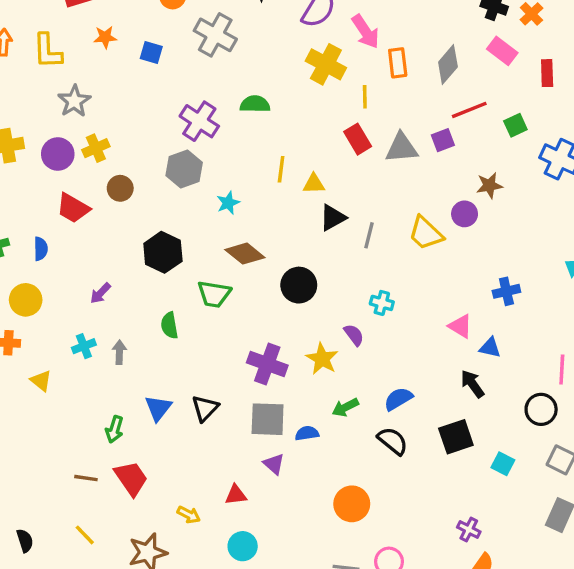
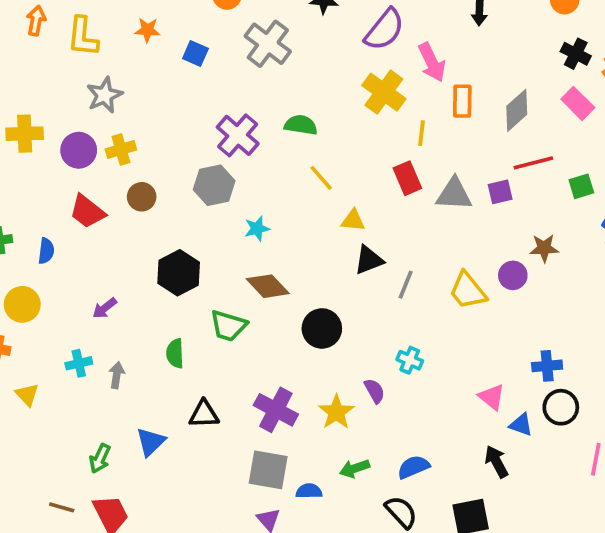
yellow line: (281, 169) -> (321, 178), moved, turned -56
black triangle: (205, 408) -> (204, 414), moved, turned 36
black circle: (541, 409) -> (561, 407), moved

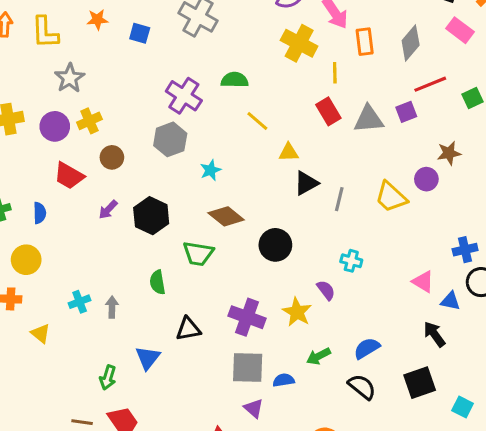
purple arrow: (105, 308) -> (108, 210), moved

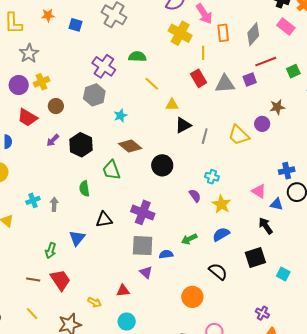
green trapezoid: (198, 253) -> (111, 170), turned 60
yellow star: (297, 312) -> (221, 204), moved
black semicircle: (362, 387) -> (218, 271), moved

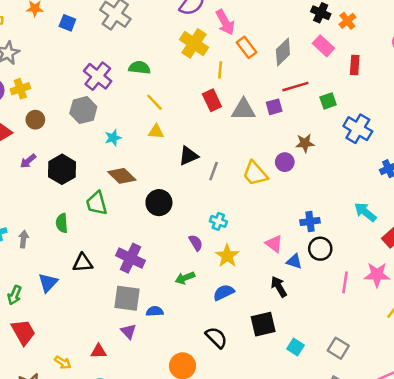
orange rectangle: (223, 33) -> (246, 47), turned -36
yellow triangle: (172, 105) -> (156, 132), moved
green arrow: (189, 239) -> (185, 278), moved

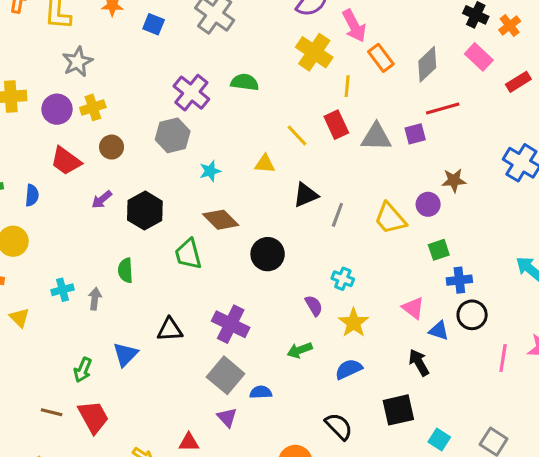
red rectangle: (355, 65) -> (518, 82), turned 54
green square: (328, 101) -> (439, 250), moved
yellow line: (154, 102) -> (297, 136), moved
green semicircle: (62, 223) -> (125, 270), moved
gray square: (127, 298) -> (226, 375), turned 32

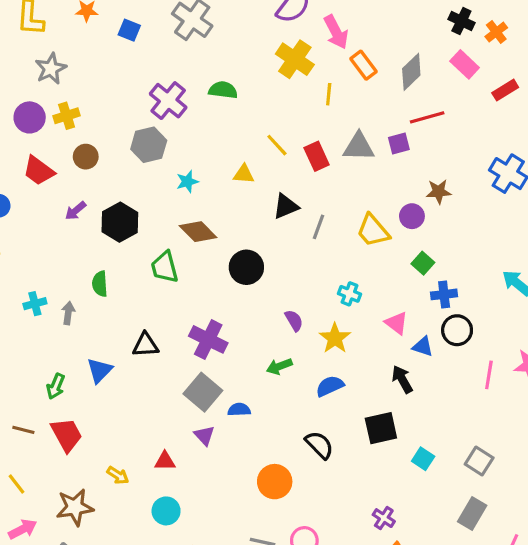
red rectangle: (336, 125) -> (317, 156), moved
green square: (439, 250) -> (423, 263), turned -30
cyan cross: (343, 279) -> (350, 294), moved

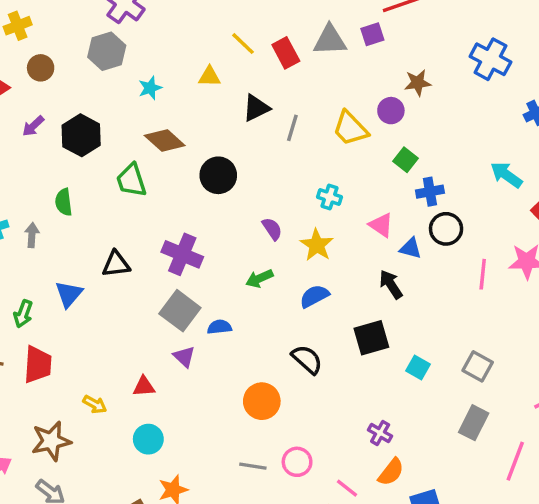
red trapezoid: (67, 435) -> (38, 365), turned 36

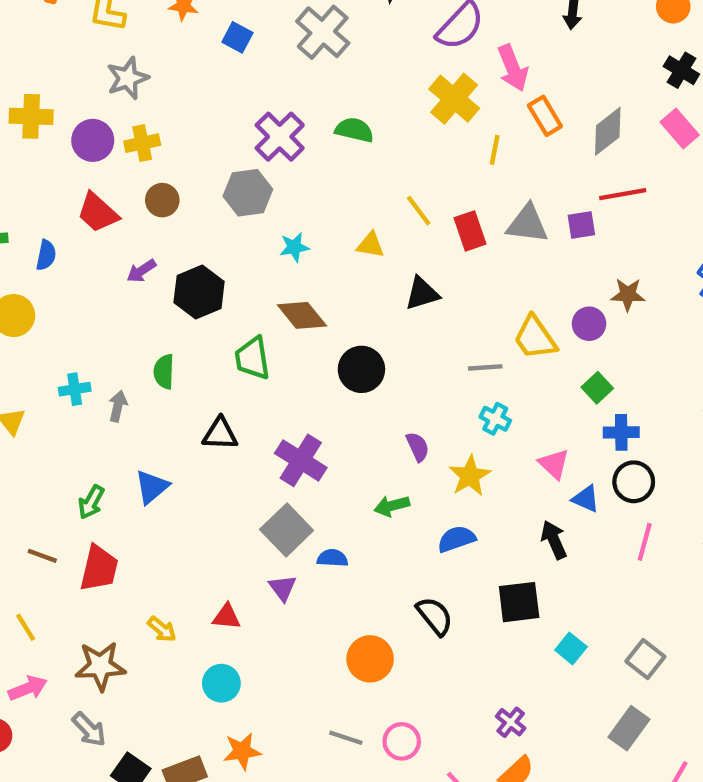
gray line: (292, 128) -> (485, 367), moved, turned 60
black triangle: (116, 264) -> (220, 434), moved
pink line: (483, 274) -> (645, 542), moved

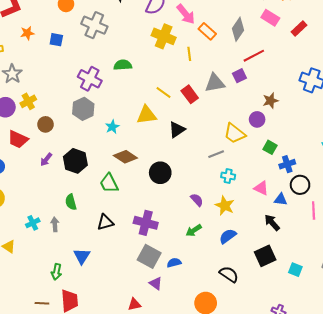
yellow triangle: (370, 245) -> (147, 115), size x1.5

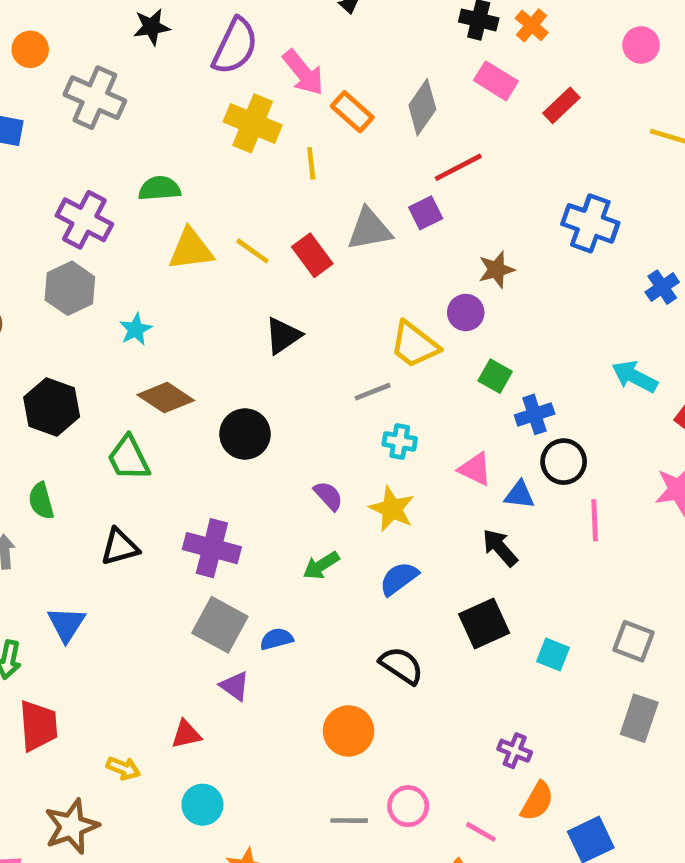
yellow triangle: (147, 115) -> (191, 249), moved

